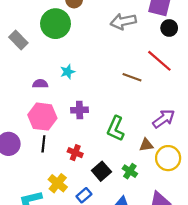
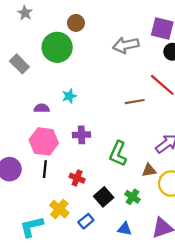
brown line: (132, 77) -> (135, 102), turned -30

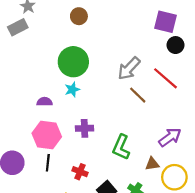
gray arrow: (126, 45) -> (129, 68), moved, turned -35
green circle: (57, 47) -> (73, 62), moved
gray rectangle: (19, 64) -> (18, 27), moved, turned -72
brown line: (135, 102) -> (138, 95), turned 54

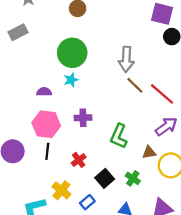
gray rectangle: (18, 27) -> (18, 32), moved
gray arrow: (129, 68) -> (126, 59), turned -40
red line: (166, 78) -> (162, 94), moved
red cross: (80, 172) -> (79, 160), turned 32

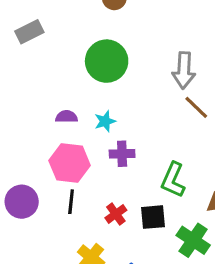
cyan star: (71, 80) -> (105, 121), moved
black square: (105, 178) -> (153, 217), moved, turned 36
green cross: (133, 178) -> (193, 240), size x1.5

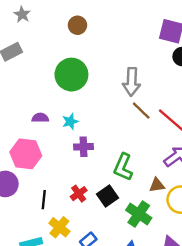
pink hexagon: (70, 163) -> (26, 154), moved
black line: (71, 202) -> (44, 200), moved
black square: (153, 217) -> (108, 196), turned -30

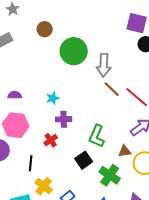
brown circle: (77, 25) -> (45, 29), moved
green circle: (71, 75) -> (74, 51), moved
purple semicircle: (40, 118) -> (15, 95), moved
red cross: (79, 194) -> (51, 140), moved

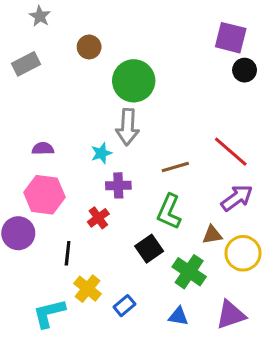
gray arrow: (104, 65) -> (128, 127), moved
brown line: (112, 89) -> (175, 167), moved, turned -60

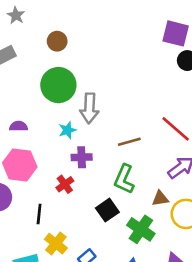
green circle: (134, 81) -> (58, 85), moved

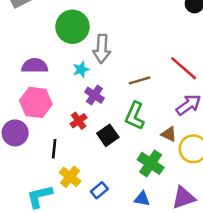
purple semicircle: (18, 126) -> (35, 66), size x1.5
purple cross: (82, 157) -> (94, 95), turned 36
brown triangle: (160, 198) -> (169, 134), turned 35
black square: (107, 210) -> (108, 135), moved

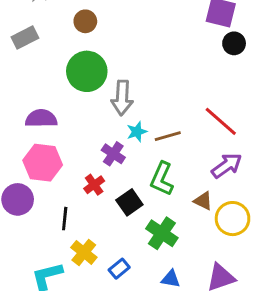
cyan star: (81, 69) -> (137, 132), moved
green cross: (151, 163) -> (162, 233), moved

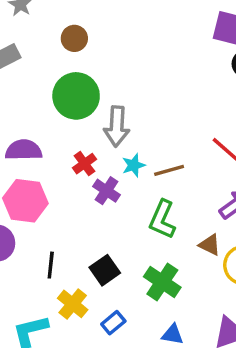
red cross: (94, 185) -> (85, 164), moved
black square: (129, 202) -> (105, 270), moved

